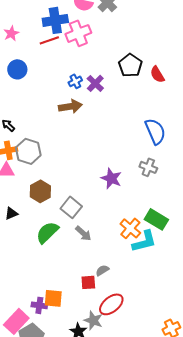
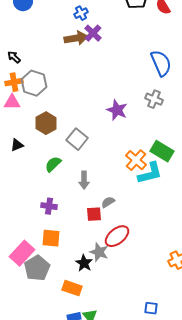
purple cross: (95, 83) -> (93, 33), moved
green semicircle: (47, 232) -> (53, 164), size x0.7
gray arrow: (83, 233) -> (84, 180), moved, turned 48
orange square: (53, 298) -> (51, 238), moved
purple cross: (39, 305) -> (49, 206), moved

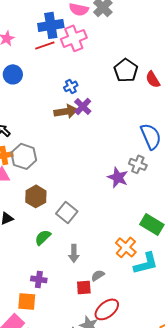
gray cross: (154, 99) -> (138, 164), moved
purple star: (117, 110) -> (118, 177), moved
orange cross: (136, 160) -> (126, 247), moved
cyan L-shape: (150, 173) -> (146, 263), moved
orange square: (51, 238) -> (27, 301), moved

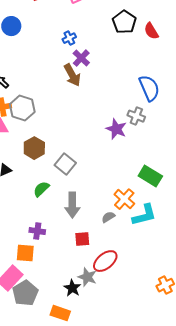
brown arrow: (66, 111) -> (72, 75), moved, turned 70
gray arrow: (74, 253) -> (72, 205), size x1.4
gray semicircle: (98, 275) -> (108, 217), moved

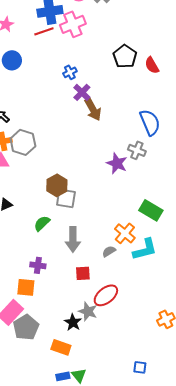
brown arrow: (72, 75) -> (93, 109), moved
brown hexagon: (34, 148) -> (57, 185), moved
gray square: (65, 164) -> (66, 198), turned -30

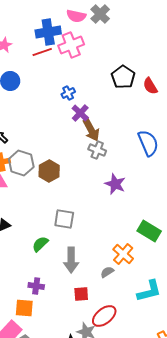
gray cross: (137, 150) -> (97, 150), moved
brown hexagon: (57, 185) -> (49, 171), moved
cyan L-shape: (145, 249) -> (149, 291), moved

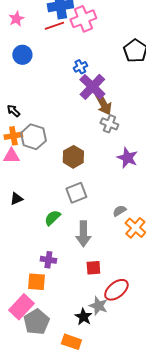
purple cross: (80, 113) -> (92, 87), size x1.5
brown hexagon: (49, 171) -> (73, 157), moved
gray square: (64, 219) -> (76, 193), turned -30
gray semicircle: (107, 272) -> (119, 211), moved

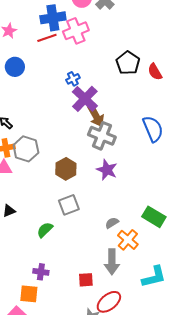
gray cross: (109, 124) -> (102, 136), size x1.5
purple star: (127, 158) -> (107, 170), moved
gray arrow: (83, 234) -> (112, 262), moved

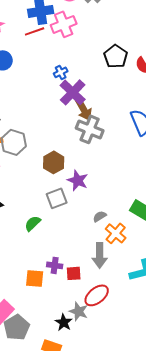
purple star: (107, 170) -> (78, 180), moved
purple cross: (41, 272) -> (55, 265), moved
orange square: (29, 294) -> (35, 278), moved

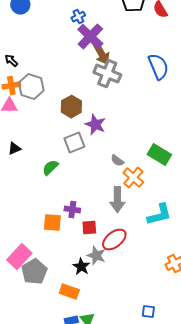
gray semicircle: (100, 216) -> (117, 161), turned -112
red square: (74, 273) -> (89, 228), moved

